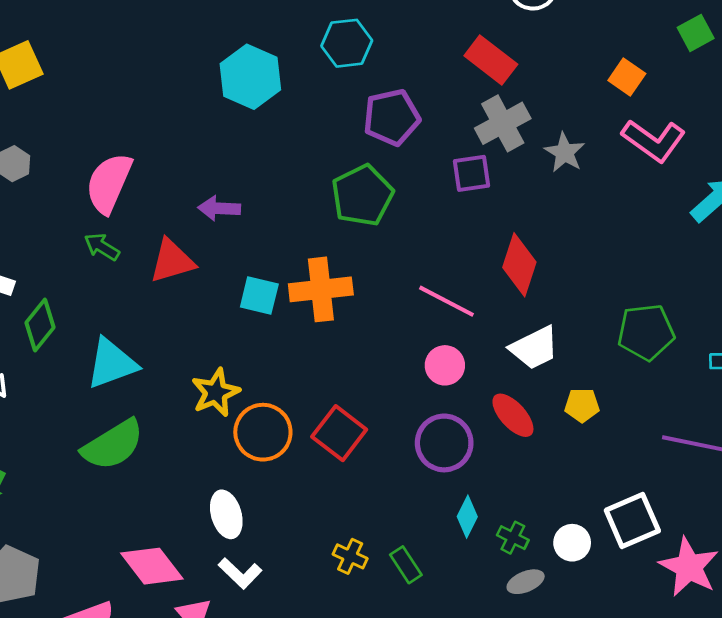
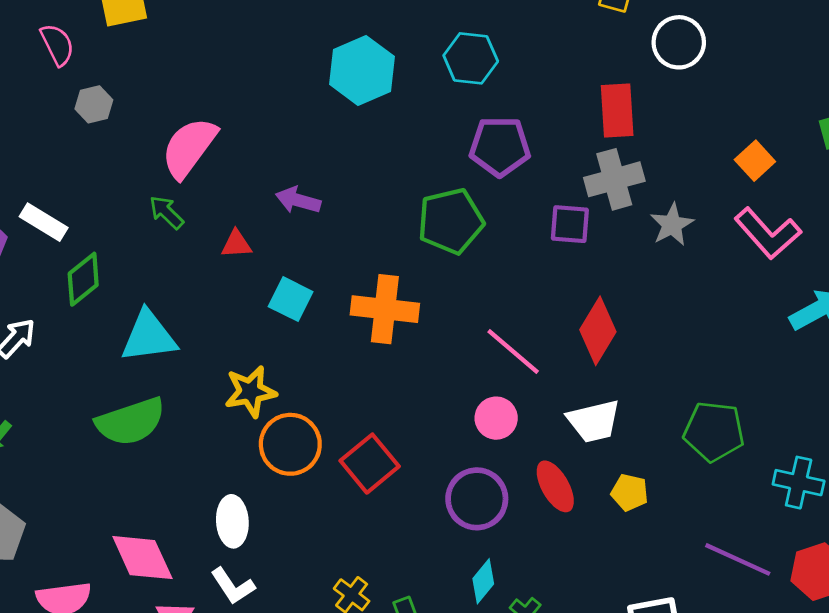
red rectangle: (491, 60) -> (617, 110), turned 36
red triangle: (172, 261) -> (236, 244), size x0.6
cyan square: (259, 295) -> (291, 299), moved

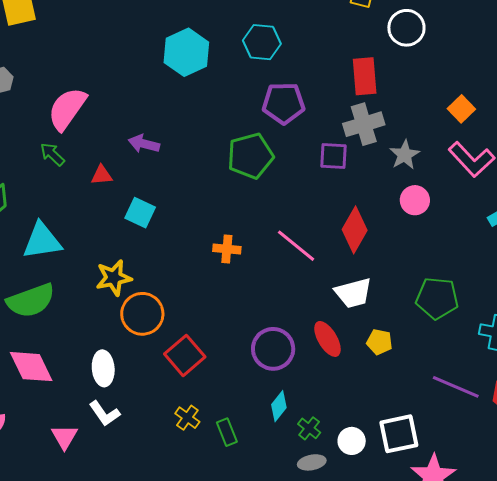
orange cross: (385, 309) -> (227, 249), moved, size x0.6
pink circle: (496, 418) -> (415, 200), moved
red square: (370, 464) -> (185, 355), moved
pink diamond: (142, 558) -> (31, 367), moved

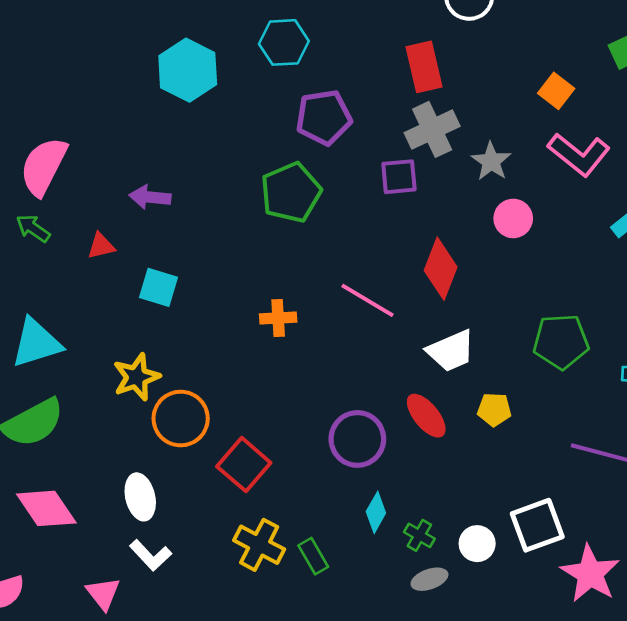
yellow cross: (187, 418) -> (259, 545), size x1.5

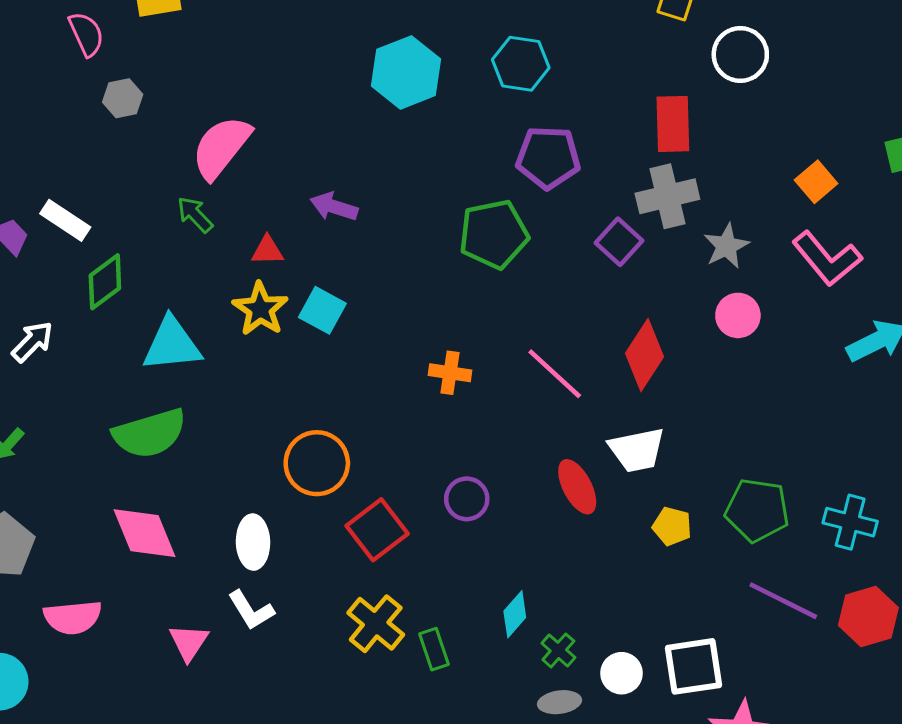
purple square: (399, 177) -> (619, 242), turned 36
green pentagon: (561, 342) -> (757, 510), moved
yellow star: (136, 377) -> (260, 309), moved, turned -30
red ellipse: (426, 416) -> (577, 487), moved
purple circle: (357, 439) -> (467, 499), moved, size x0.7

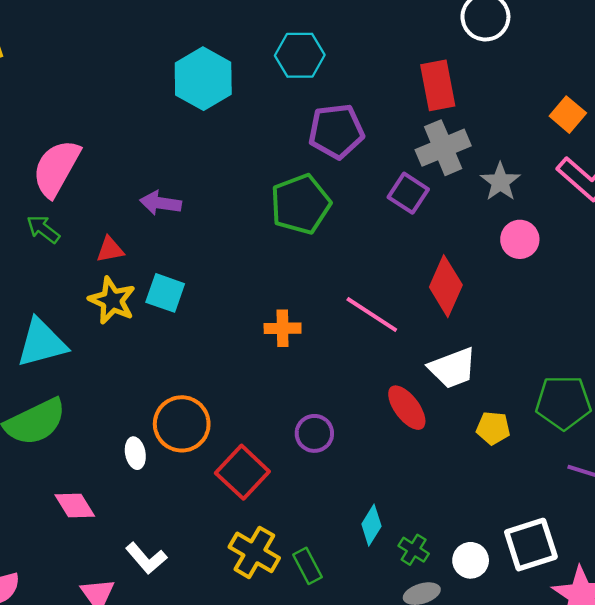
pink diamond: (145, 533) -> (75, 506), moved, size x0.7
white ellipse: (253, 542) -> (135, 453), moved, size x0.7

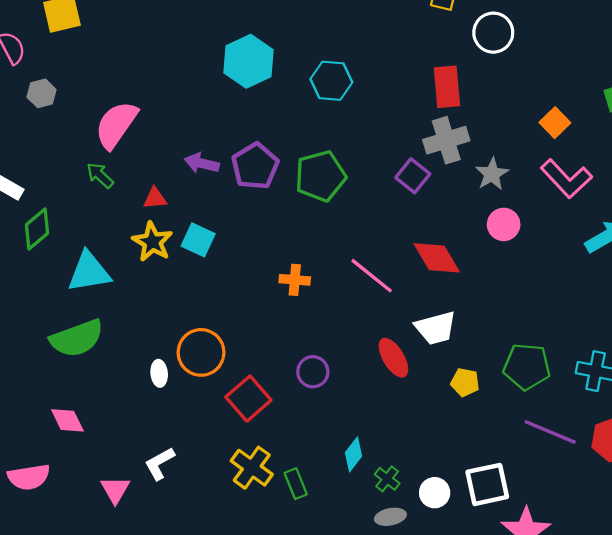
cyan hexagon: (300, 55) -> (331, 81), moved
purple pentagon: (336, 131) -> (255, 166), moved, turned -30
red diamond: (446, 286) -> (437, 258), turned -60
pink diamond: (75, 506) -> (67, 420), moved
white L-shape: (146, 558) -> (159, 463), turned 96

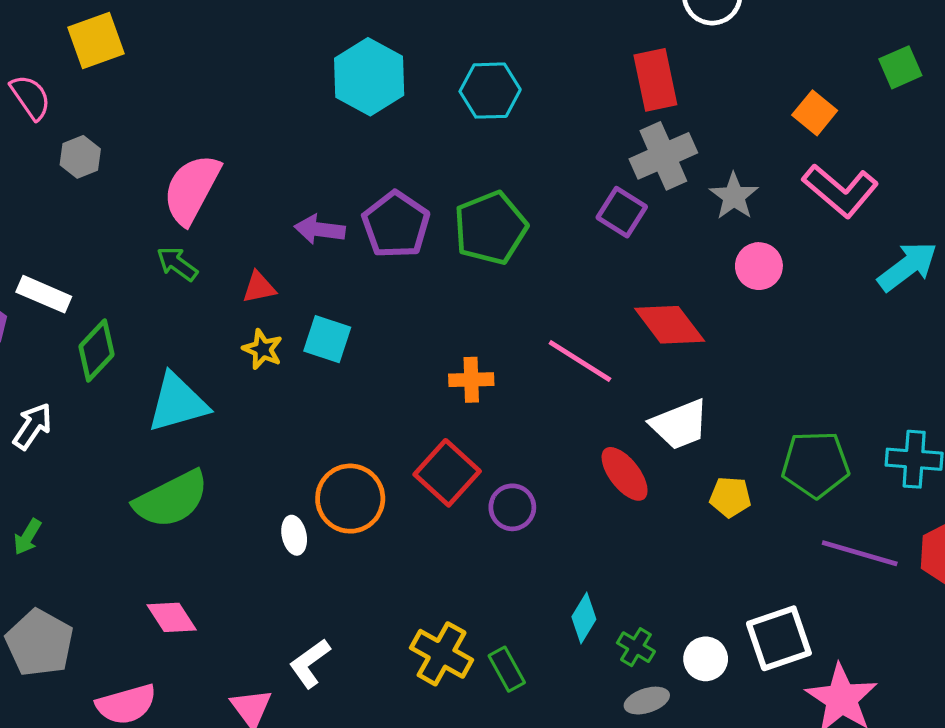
yellow star: (152, 242) -> (263, 349), size x0.7
red square: (248, 399) -> (447, 473), moved

